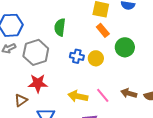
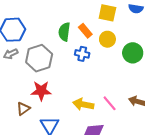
orange rectangle: (103, 30) -> (85, 31), moved
blue cross: (77, 56) -> (82, 54), moved
yellow circle: (96, 58) -> (107, 39), moved

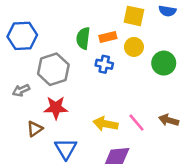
orange rectangle: (85, 31) -> (108, 37), turned -64
gray arrow: (11, 54) -> (21, 90), moved

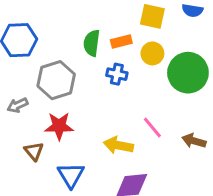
green circle: (164, 63) -> (188, 73), size x1.4
pink line: (136, 123) -> (152, 128), moved
brown triangle: (35, 129) -> (34, 151), turned -35

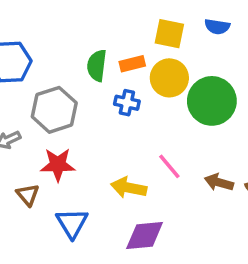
yellow circle: (152, 53) -> (169, 78), size x1.4

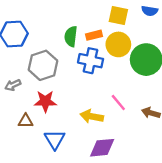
blue cross: (127, 103) -> (91, 61), size x1.5
brown triangle: (28, 195) -> (26, 121), turned -49

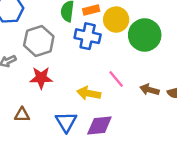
brown triangle: (26, 121) -> (22, 115), moved
blue triangle: (55, 140) -> (66, 122), moved

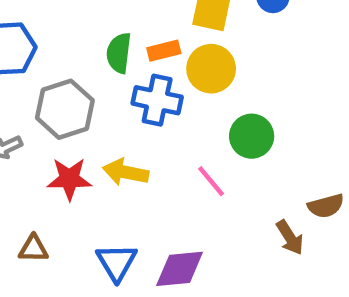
green circle: (145, 35) -> (252, 136), moved, size x0.7
brown arrow: (149, 90) -> (290, 237), moved, turned -138
yellow arrow: (89, 93) -> (126, 172), moved

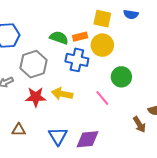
green semicircle: (119, 53) -> (59, 38), turned 102

